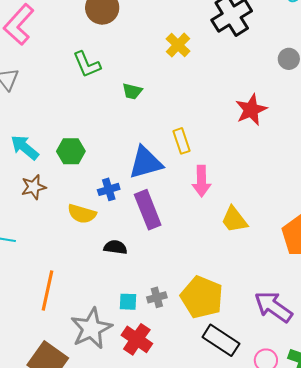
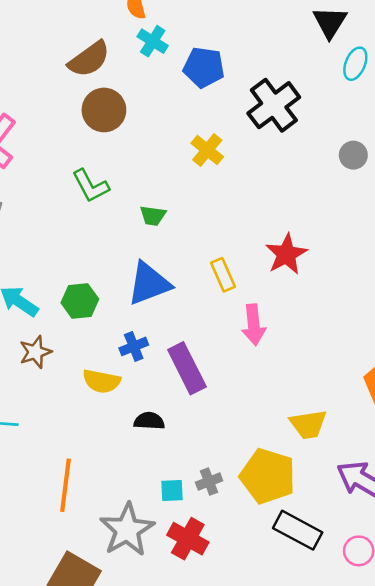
red star: (251, 110) -> (286, 254), moved
blue triangle: (146, 163) -> (149, 284), moved
yellow trapezoid: (234, 220) -> (308, 424), moved, turned -56

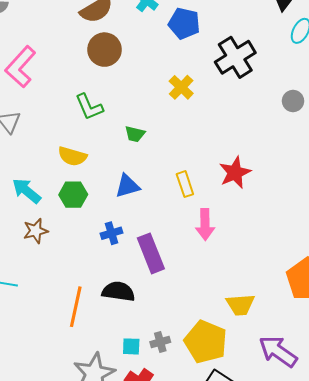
blue triangle: (149, 284) -> (127, 186), size x0.7
yellow semicircle: (101, 381) -> (72, 156), moved
black semicircle: (149, 421) -> (118, 291), size x1.4
orange line: (66, 485) -> (76, 307), moved

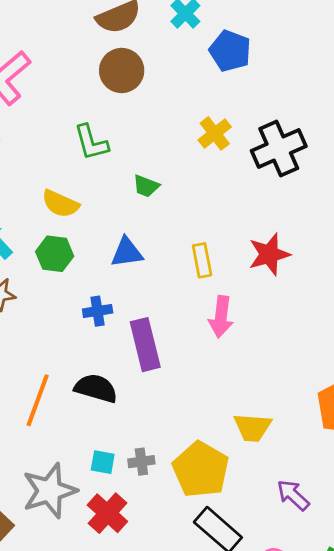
black cross: (235, 57) -> (279, 149), moved
purple arrow: (278, 351) -> (293, 495), size x0.7

